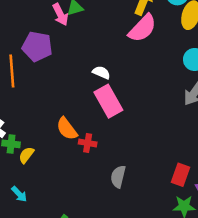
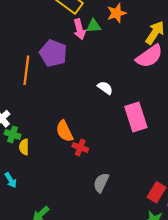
pink rectangle: (108, 101) -> (136, 117), moved
yellow semicircle: (26, 155) -> (24, 147), turned -49

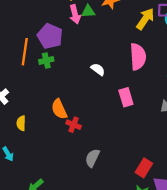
pink semicircle: (149, 56) -> (138, 57), moved, turned -60
pink rectangle: (136, 117) -> (126, 97), size x0.7
green cross: (13, 134) -> (46, 60), moved, turned -32

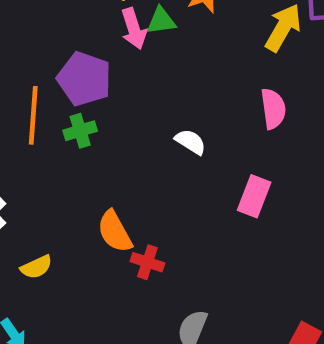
pink semicircle: (138, 57) -> (273, 109), size x0.7
pink rectangle: (126, 97) -> (254, 196), turned 42
yellow semicircle: (21, 123) -> (36, 267), turned -112

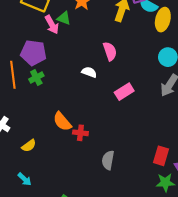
green triangle: (161, 21) -> (64, 18), turned 40
pink semicircle: (273, 109) -> (110, 51), moved
pink rectangle: (254, 196) -> (124, 92), turned 48

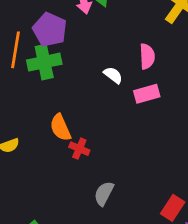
green cross: (36, 78) -> (44, 62), size x1.6
pink rectangle: (124, 92) -> (147, 94), moved

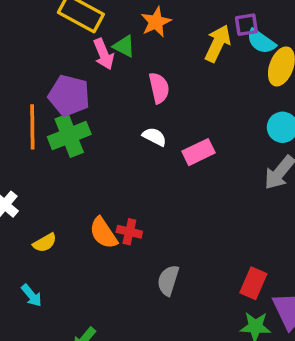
pink semicircle: (147, 56) -> (159, 88), moved
orange semicircle: (60, 127) -> (103, 233), moved

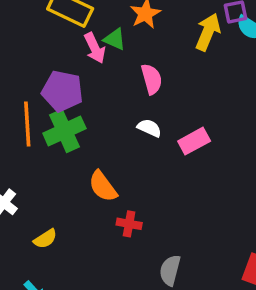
orange semicircle: (103, 233) -> (103, 186), moved

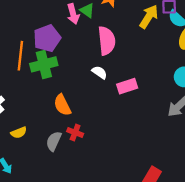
pink semicircle: (152, 79) -> (107, 41), size x1.4
purple pentagon: (62, 91) -> (47, 38), turned 30
gray semicircle: (170, 270) -> (54, 141), moved

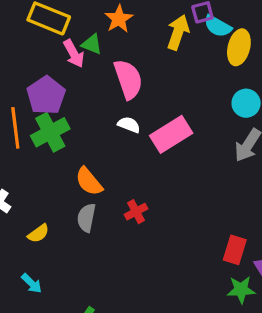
pink rectangle: (127, 86) -> (171, 134), size x1.4
red cross: (75, 132) -> (136, 212), moved, turned -35
gray semicircle: (54, 141) -> (86, 218), moved

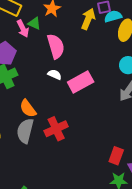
cyan semicircle: (218, 26) -> (113, 16), turned 132
red cross: (136, 212) -> (56, 129), size x1.6
gray semicircle: (86, 218) -> (25, 131), size x1.4

